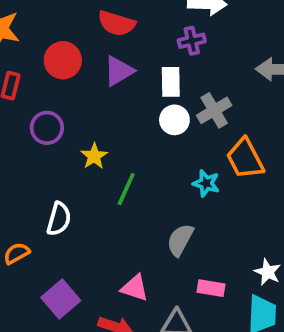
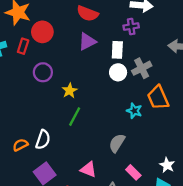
red circle: (63, 60) -> (42, 32), moved
green line: (126, 189) -> (75, 117), moved
white semicircle: (59, 219) -> (43, 140), moved
pink rectangle: (211, 288) -> (133, 172), turned 32

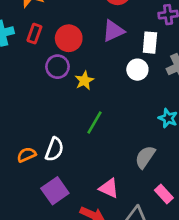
red circle: (42, 32) -> (69, 38), moved
white circle: (118, 72) -> (137, 70), moved
yellow star: (70, 91) -> (84, 81), moved

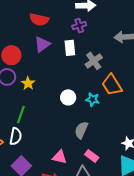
white circle: (137, 70) -> (68, 97), moved
green line: (95, 122) -> (21, 115), moved
pink rectangle: (164, 194) -> (92, 156), moved

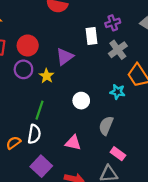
purple cross: (79, 26) -> (113, 23), moved
purple triangle: (42, 44) -> (65, 57), moved
white circle: (68, 97) -> (81, 101), moved
pink triangle: (60, 157) -> (73, 143), moved

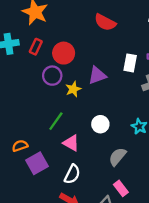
white semicircle: (34, 134) -> (72, 174), moved
pink triangle: (73, 143) -> (71, 143), moved
purple square: (41, 166) -> (37, 163), moved

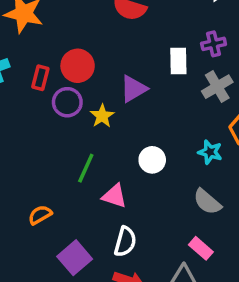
red rectangle: (36, 47) -> (40, 78), moved
gray semicircle: (117, 157) -> (207, 202), moved, turned -78
purple square: (37, 163) -> (75, 258), moved

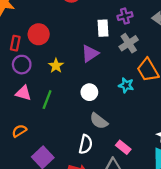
purple triangle: (133, 89) -> (90, 54), moved
purple circle: (67, 102) -> (22, 65), moved
pink triangle: (115, 196) -> (23, 93), moved
gray semicircle: (207, 202) -> (99, 121), moved
white semicircle: (125, 242) -> (86, 144), moved

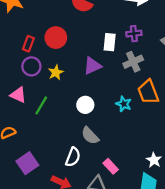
red circle: (39, 34) -> (56, 38), moved
red rectangle: (15, 43) -> (28, 44), moved
purple circle: (22, 65) -> (31, 66), moved

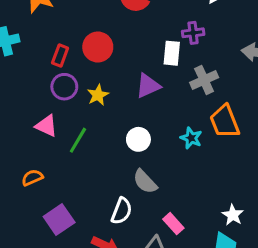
purple cross: (134, 34) -> (193, 33), moved

